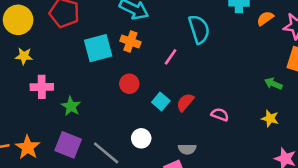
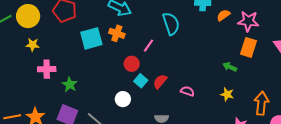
red circle: (129, 84) -> (132, 64), moved
white circle: (141, 138) -> (123, 99), moved

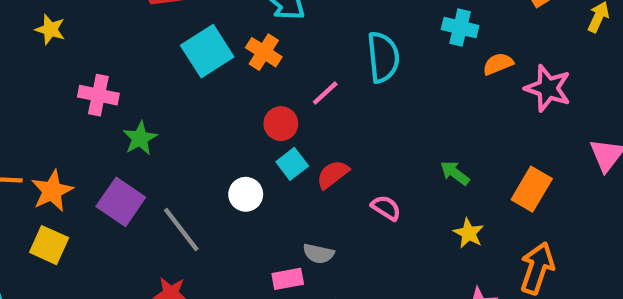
cyan square: (91, 38) -> (207, 51), turned -30
yellow star: (33, 45) -> (50, 29), moved
orange rectangle: (249, 47) -> (532, 189), moved
green arrow: (230, 67) -> (455, 173), moved

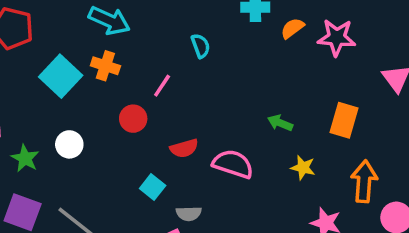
cyan semicircle: (383, 57) -> (201, 46), size x0.6
cyan square: (292, 164) -> (153, 187), moved
red semicircle: (333, 174) -> (184, 148), turned -144
white circle: (246, 194) -> (69, 144), moved
pink semicircle: (386, 208) -> (233, 164), size x1.6

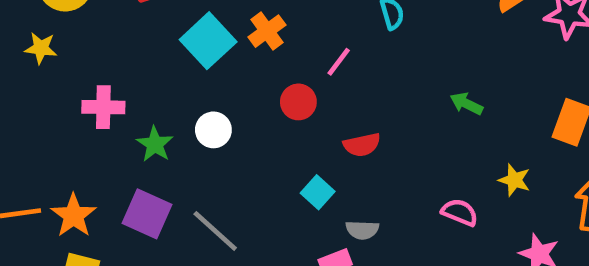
orange cross: (105, 66) -> (267, 31), turned 32
green arrow: (280, 123) -> (466, 104), moved
pink semicircle: (233, 164) -> (460, 212), moved, size x0.7

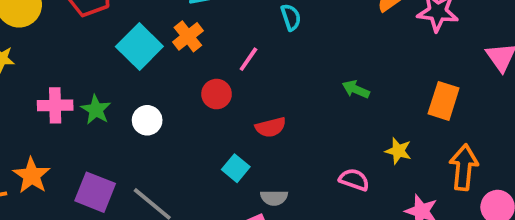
green star: (155, 144) -> (96, 110), moved
orange star: (74, 216) -> (32, 176), moved

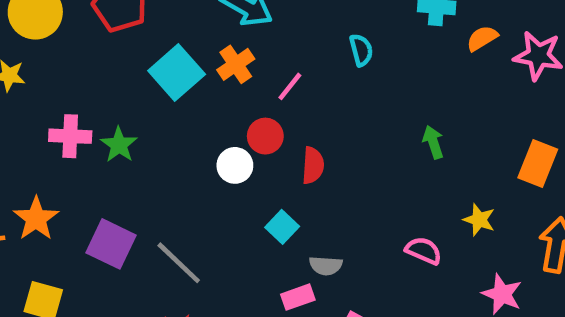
pink line: (248, 59) -> (290, 86), moved
green arrow: (356, 89) -> (433, 142), turned 44
white circle: (147, 120) -> (235, 165), moved
red semicircle: (271, 127) -> (313, 165), moved, turned -76

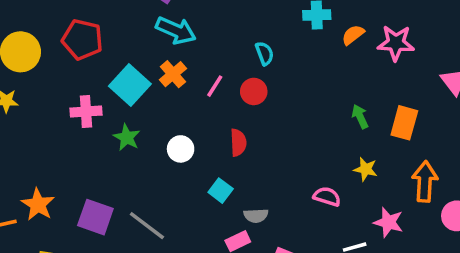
pink cross: (70, 136) -> (86, 112), moved
red circle: (265, 136) -> (254, 91), moved
green arrow: (433, 142) -> (360, 117), moved
green star: (119, 145) -> (127, 137), moved

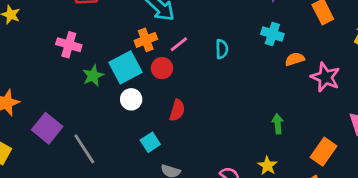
cyan square: (130, 85) -> (125, 67), moved
pink line: (215, 86) -> (179, 44), moved
red circle: (254, 91) -> (162, 68), moved
orange rectangle: (404, 123) -> (324, 152), moved

